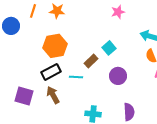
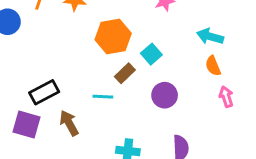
orange hexagon: (55, 46) -> (113, 36), moved
black rectangle: (51, 72) -> (44, 92), moved

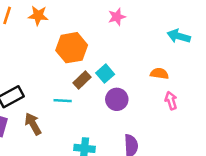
cyan arrow: (210, 36) -> (179, 36), moved
cyan square: (151, 54) -> (105, 74), moved
orange semicircle: (213, 66) -> (159, 74), turned 120

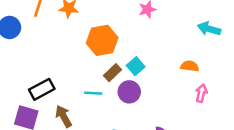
purple circle: (117, 99) -> (129, 92), moved
pink arrow: (171, 101) -> (201, 93), turned 30

